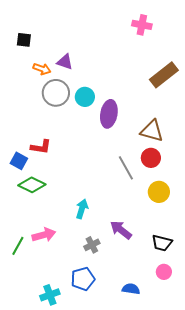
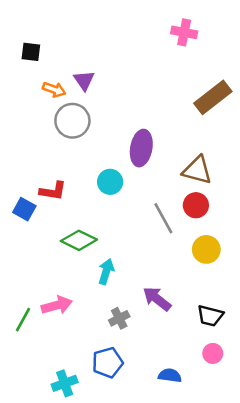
purple triangle: (65, 62) -> (84, 80), turned 36
cyan circle: (85, 97) -> (110, 182), moved
green diamond: (32, 185) -> (79, 240), moved

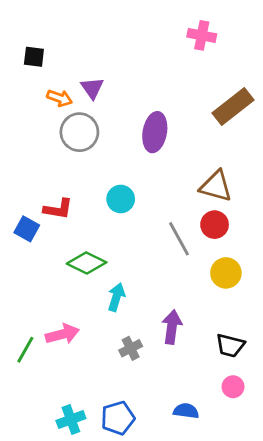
purple ellipse: (141, 148) -> (155, 132), moved
purple arrow: (157, 299) -> (172, 327), turned 60
blue pentagon: (107, 363) -> (118, 418), moved

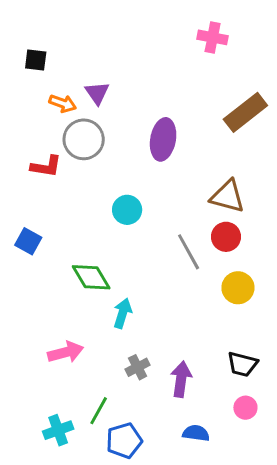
red L-shape: (58, 209) -> (46, 166), moved
green diamond: (87, 263) -> (91, 277), turned 33
purple arrow: (172, 327) -> (181, 379), moved
green line: (25, 350) -> (99, 411), moved
cyan cross: (71, 419) -> (58, 430), moved

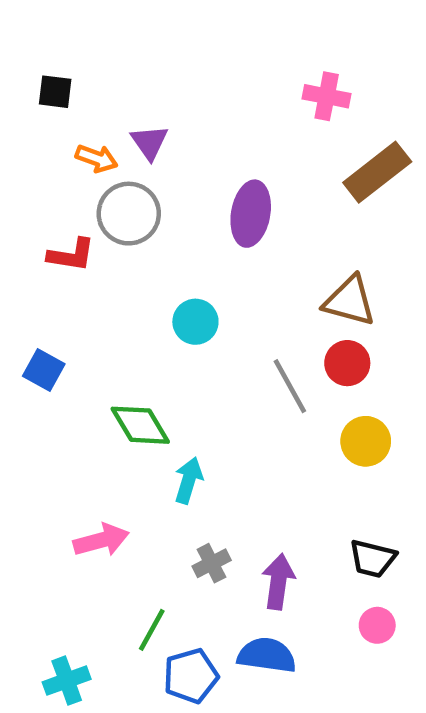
pink cross: (213, 37) -> (327, 96), moved
cyan cross: (58, 430) -> (67, 681), moved
blue semicircle: (196, 433) -> (267, 655), moved, size x1.4

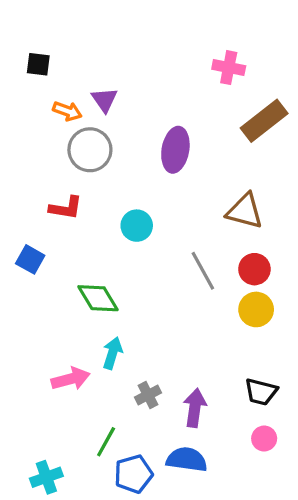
red L-shape: (71, 255) -> (66, 208), moved
red circle: (347, 363) -> (254, 269), moved
cyan arrow: (189, 480) -> (113, 353), moved

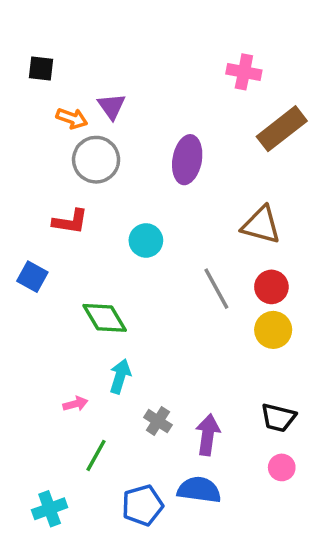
pink arrow: (71, 379) -> (75, 404), size x0.6
gray cross: (148, 395) -> (158, 421), turned -30
green line: (106, 442) -> (96, 455), moved

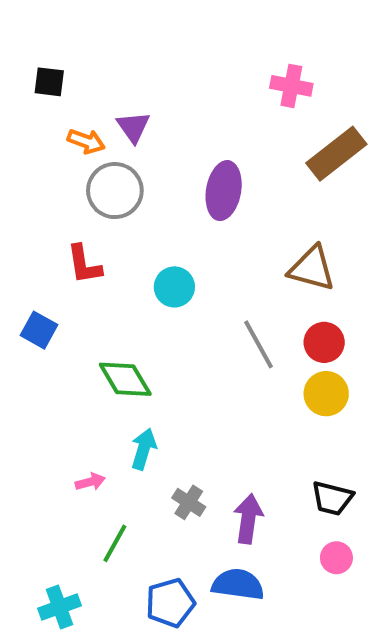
red L-shape: (70, 222) -> (84, 264), turned 72

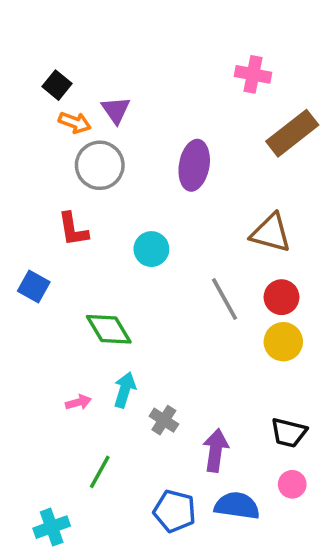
black square: (49, 82) -> (57, 85), moved, turned 32
pink arrow: (90, 482) -> (78, 402), moved
gray cross: (189, 502) -> (164, 420), moved
blue semicircle: (238, 584) -> (237, 506), moved
blue pentagon: (170, 603) -> (175, 511), moved, turned 30

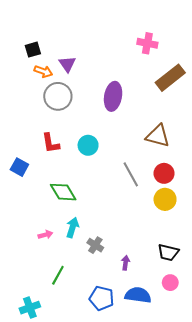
black square: (57, 85) -> (33, 50), turned 35
red L-shape: (73, 229) -> (51, 143), moved
purple arrow: (216, 450) -> (126, 263), size x0.6

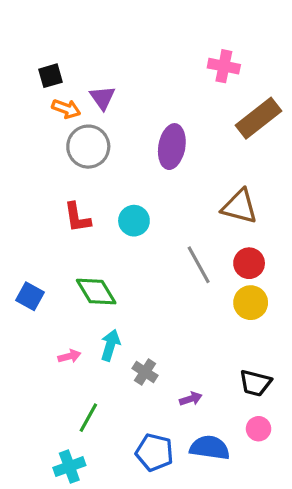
blue square: (19, 167) -> (30, 296), moved
purple arrow: (126, 263) -> (191, 399), turned 64
cyan cross: (30, 308) -> (69, 467), moved

